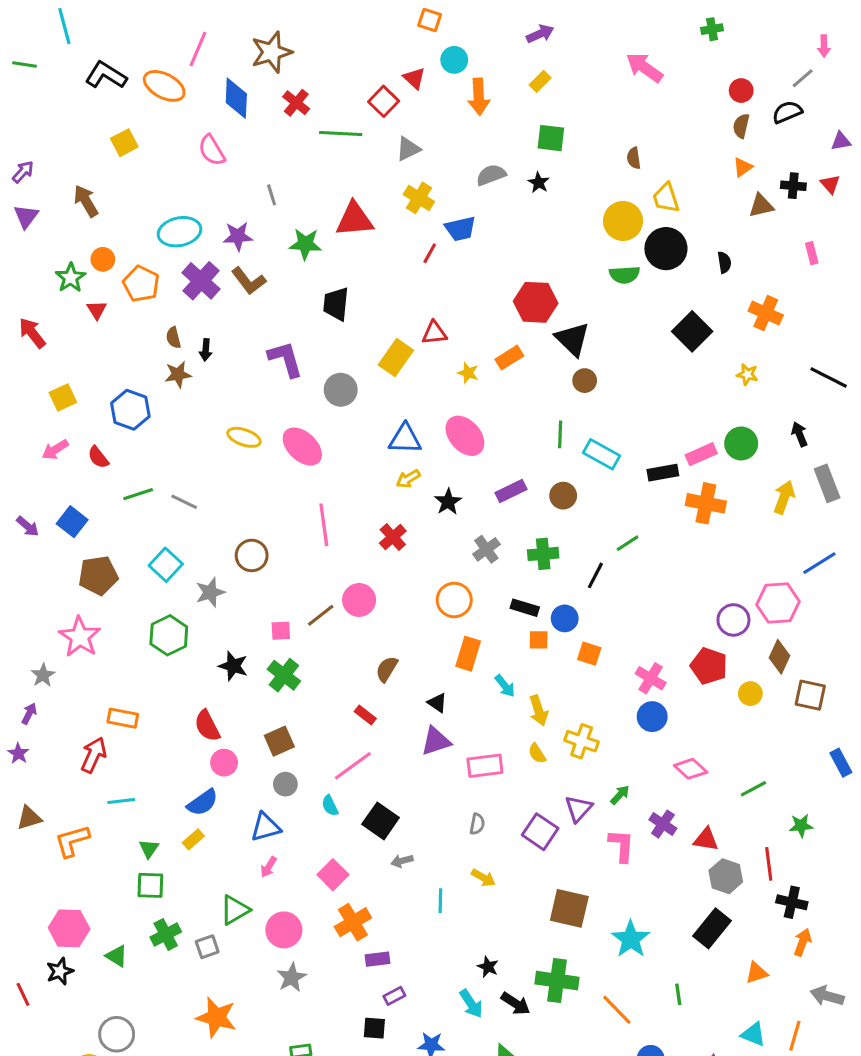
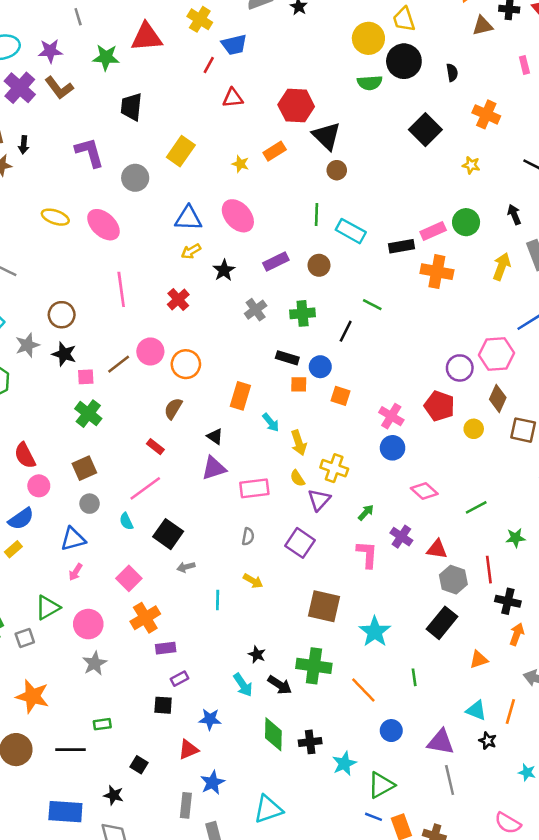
red triangle: (434, 333) -> (233, 98), moved
green line: (628, 543) -> (372, 305), turned 60
orange circle: (454, 600) -> (186, 364), moved
black star: (233, 666) -> (64, 354), moved
purple triangle: (579, 809) -> (319, 500), moved

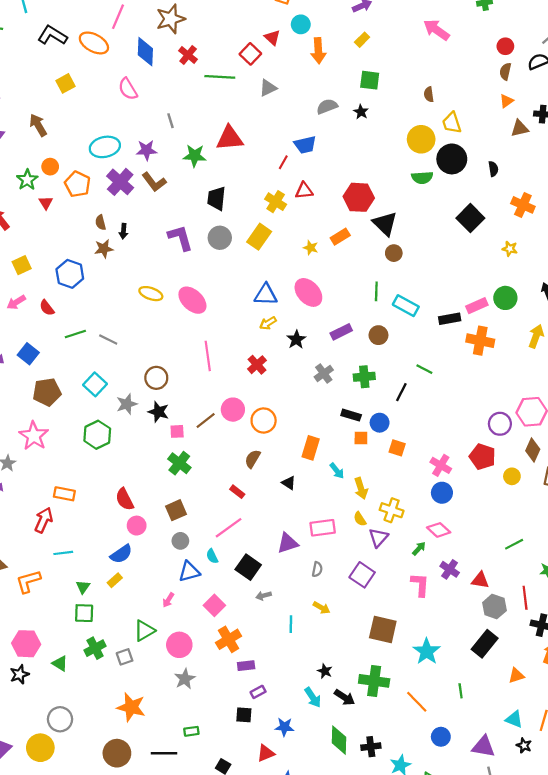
yellow cross: (200, 19) -> (276, 202), moved
gray circle: (135, 178) -> (220, 238), moved
purple triangle: (214, 468) -> (288, 543), moved
pink diamond: (424, 491) -> (439, 530), moved
blue triangle: (73, 539) -> (189, 572), moved

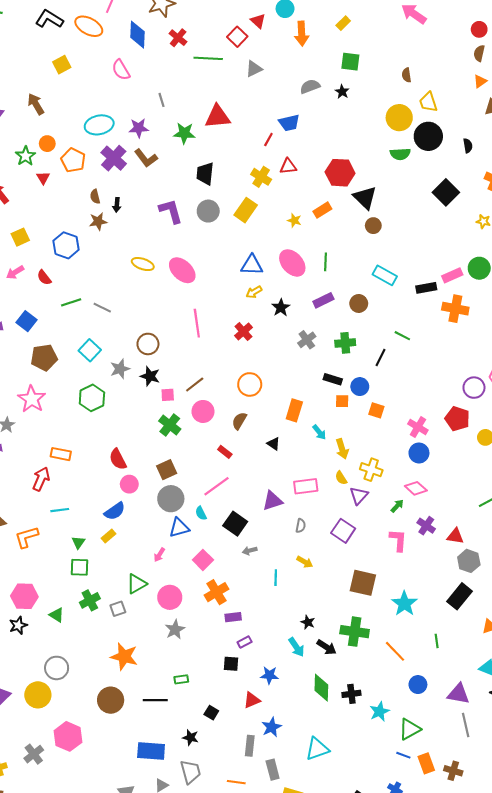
green line: (376, 291) -> (326, 262), moved
pink circle: (233, 410) -> (203, 411), moved
gray circle: (180, 541) -> (171, 499), size x1.6

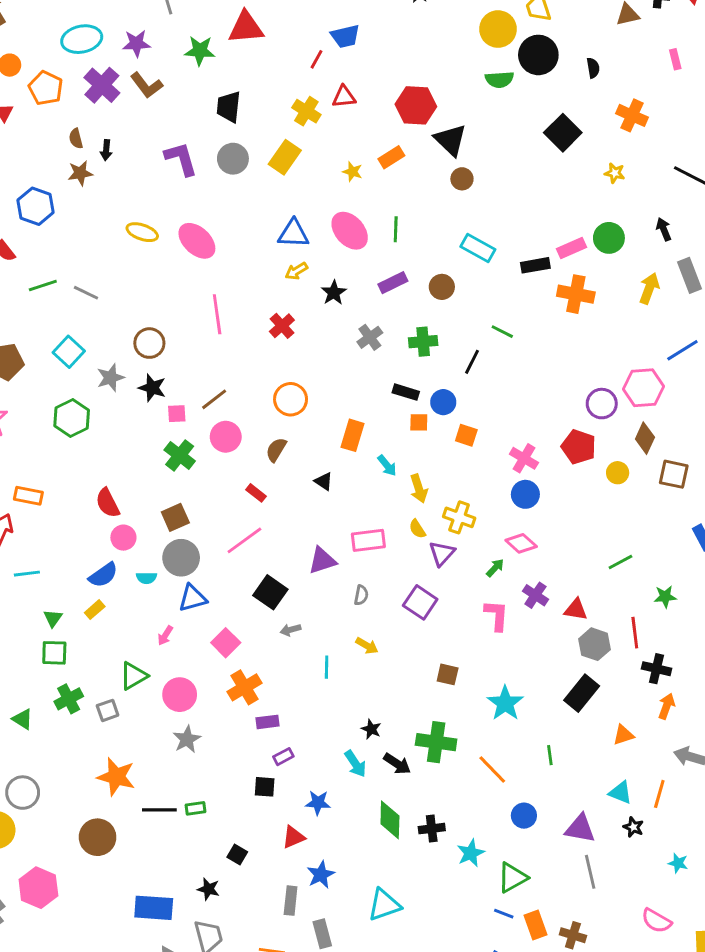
cyan semicircle: (201, 513) -> (146, 578), moved, turned -64
brown square: (363, 583) -> (448, 674), size x0.6
black line: (155, 700) -> (159, 810), moved

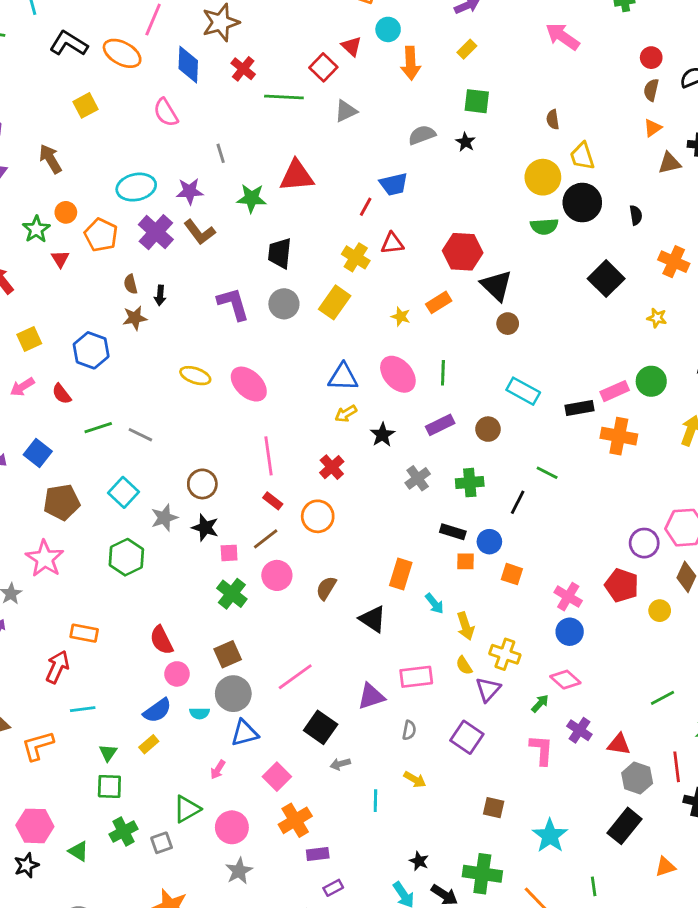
orange circle: (291, 399) -> (318, 516), moved
black triangle: (324, 481) -> (373, 619), size x1.5
red rectangle: (256, 493) -> (273, 501), moved

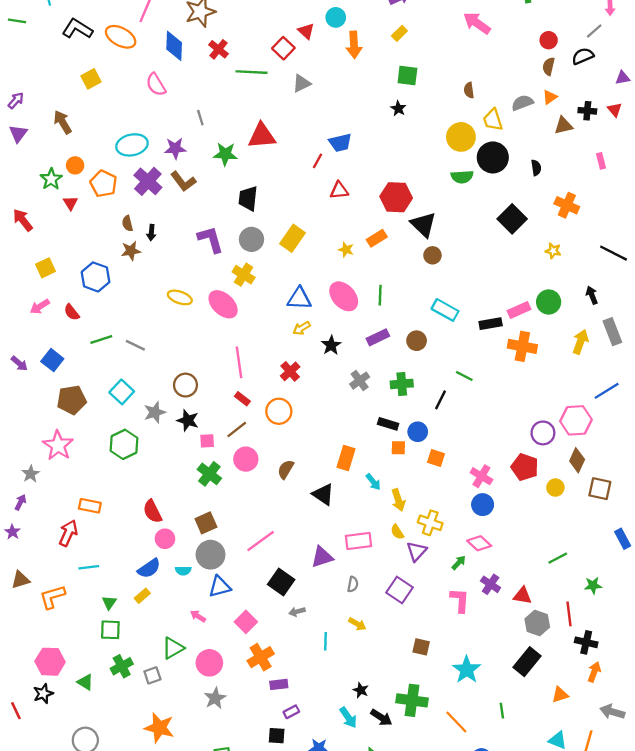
gray semicircle: (422, 135) -> (522, 103), moved
yellow cross: (356, 257) -> (244, 275), moved
pink arrow: (218, 770) -> (198, 616), turned 91

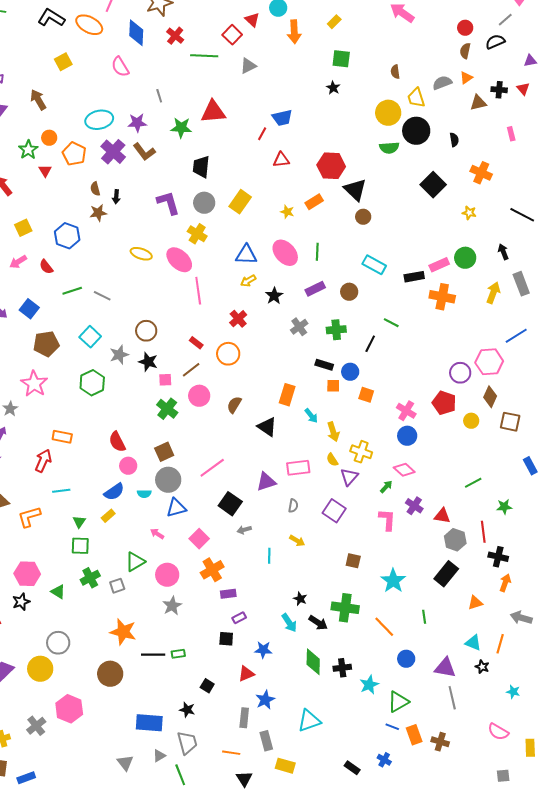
pink line: (239, 362) -> (198, 291), moved

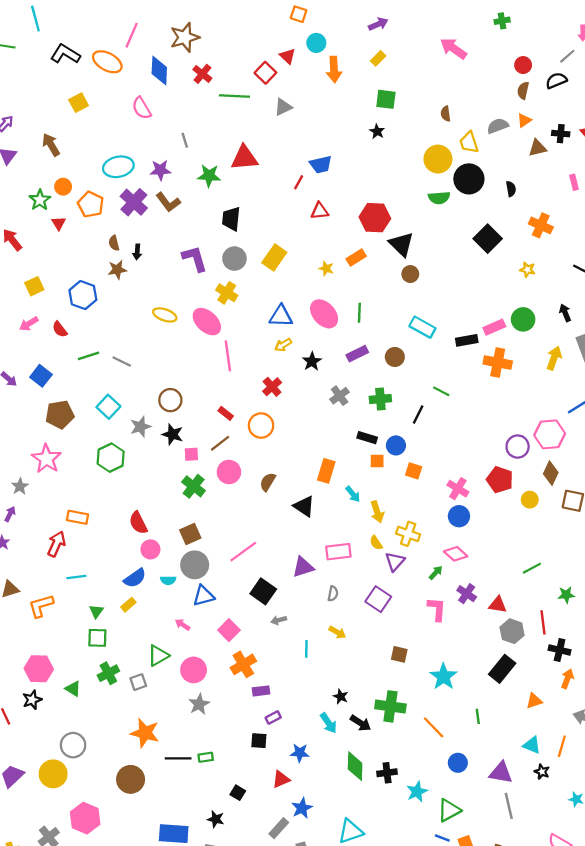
gray rectangle: (244, 718) -> (279, 828), turned 36

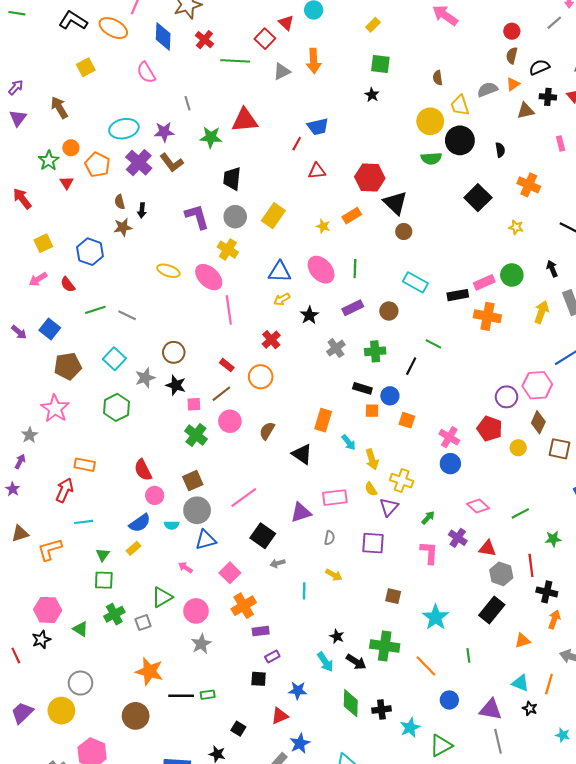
orange arrow: (334, 69) -> (314, 61), moved
black semicircle: (556, 81) -> (539, 67), moved
pink diamond: (456, 554) -> (478, 506), moved
purple square: (378, 599) -> (373, 543), turned -30

